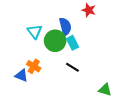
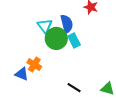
cyan triangle: (35, 32) -> (45, 26), moved
black line: (72, 67) -> (74, 88), moved

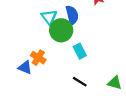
cyan rectangle: (74, 41) -> (80, 51), moved

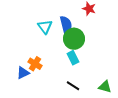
green circle: (61, 30) -> (74, 39), moved
blue triangle: (25, 67) -> (23, 73), turned -48

